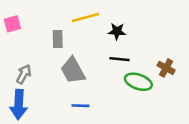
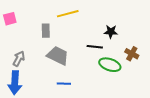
black star: (117, 31) -> (111, 32), moved
gray trapezoid: (73, 70) -> (58, 56), turned 145

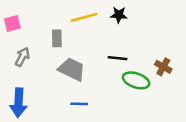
black star: (111, 32) -> (119, 15), moved
gray arrow: (19, 59) -> (22, 57), moved

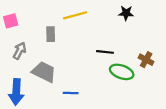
black star: (119, 15) -> (126, 13), moved
gray trapezoid: (72, 69) -> (44, 72), moved

